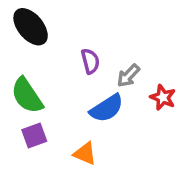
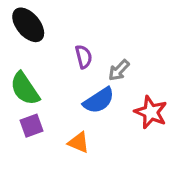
red star: (163, 97) -> (151, 112), moved, size x1.4

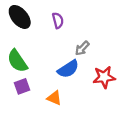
purple semicircle: (84, 57) -> (58, 20), moved
red star: (151, 112) -> (104, 77), turned -30

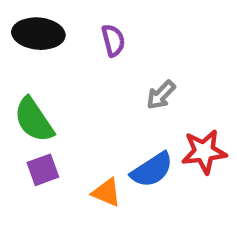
black ellipse: (20, 17) -> (38, 34), turned -45
blue semicircle: (68, 69) -> (152, 170), moved

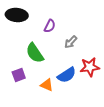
purple semicircle: (113, 40) -> (50, 26), moved, turned 40
green semicircle: (34, 120) -> (35, 53), moved

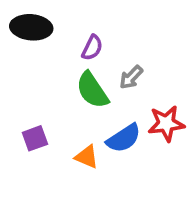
green semicircle: (35, 53) -> (92, 90), moved

